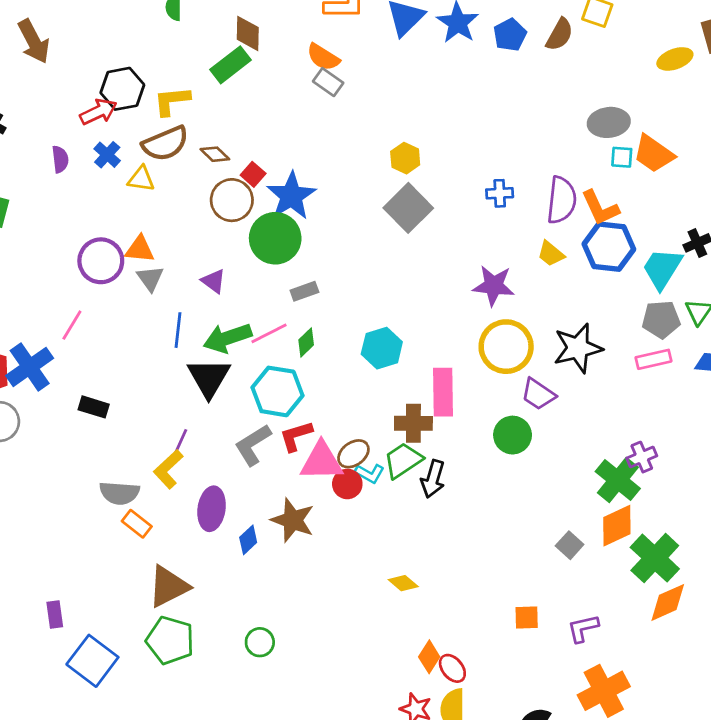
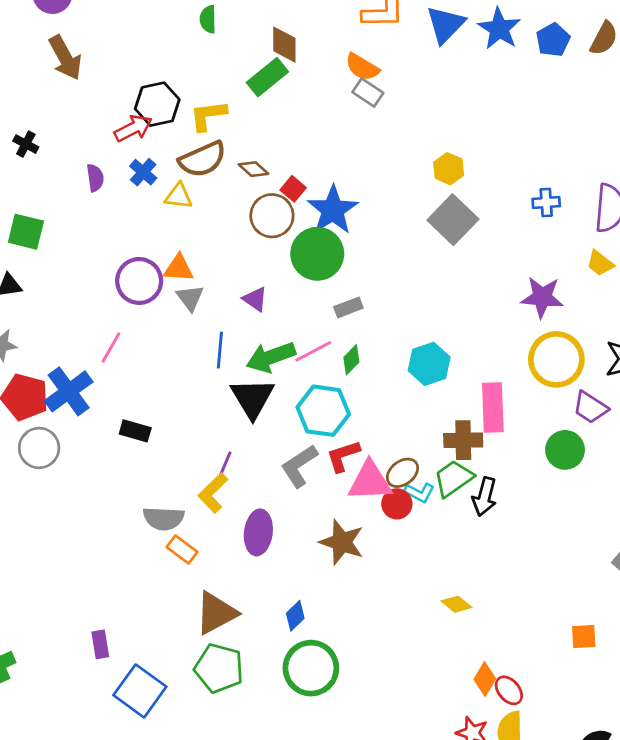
blue diamond: (248, 540) -> (295, 616), moved
green circle: (260, 642) -> (311, 668), size x1.8

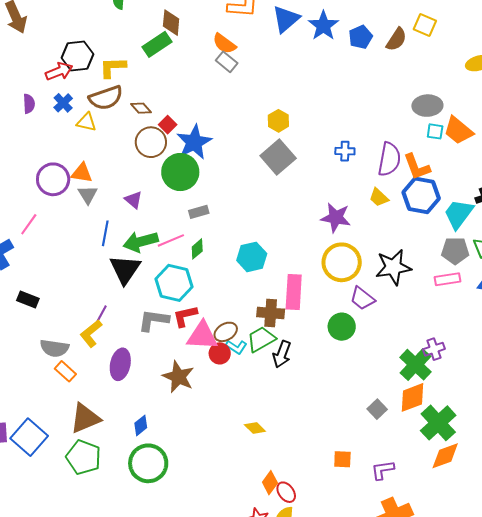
black rectangle: (135, 431) -> (28, 299), moved
gray L-shape: (299, 466) -> (153, 320), turned 36
blue square: (140, 691) -> (29, 437), moved

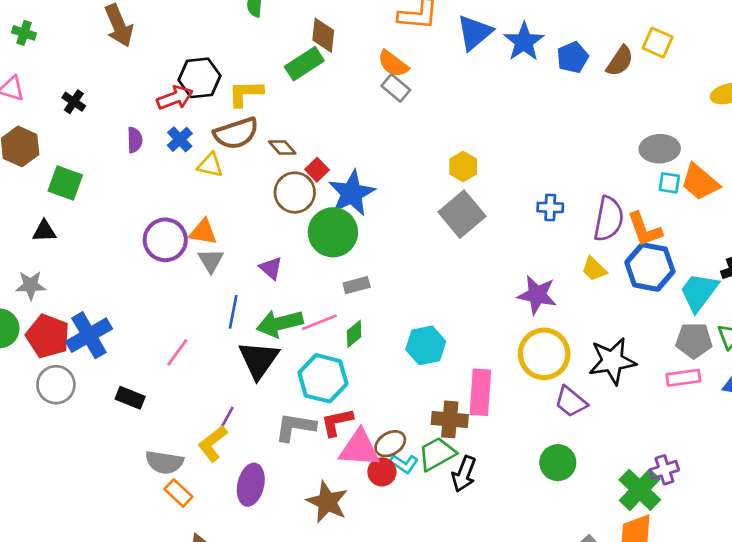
pink line: (29, 224) -> (177, 352), moved
green circle: (342, 327) -> (558, 463), moved

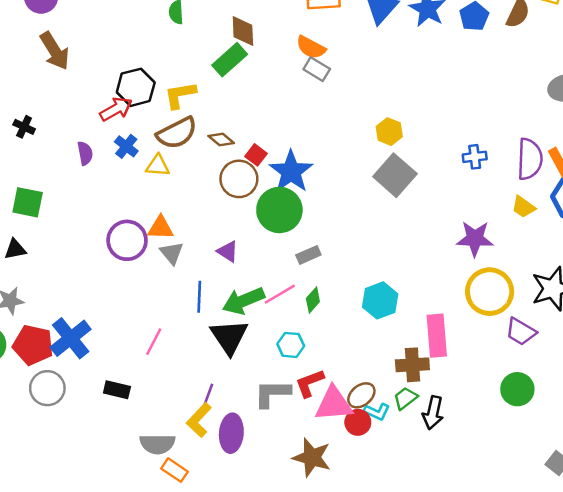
cyan hexagon: (323, 378) -> (291, 345), size x0.6
green trapezoid: (437, 454) -> (405, 398), size x0.7
purple ellipse: (251, 485) -> (231, 433), moved

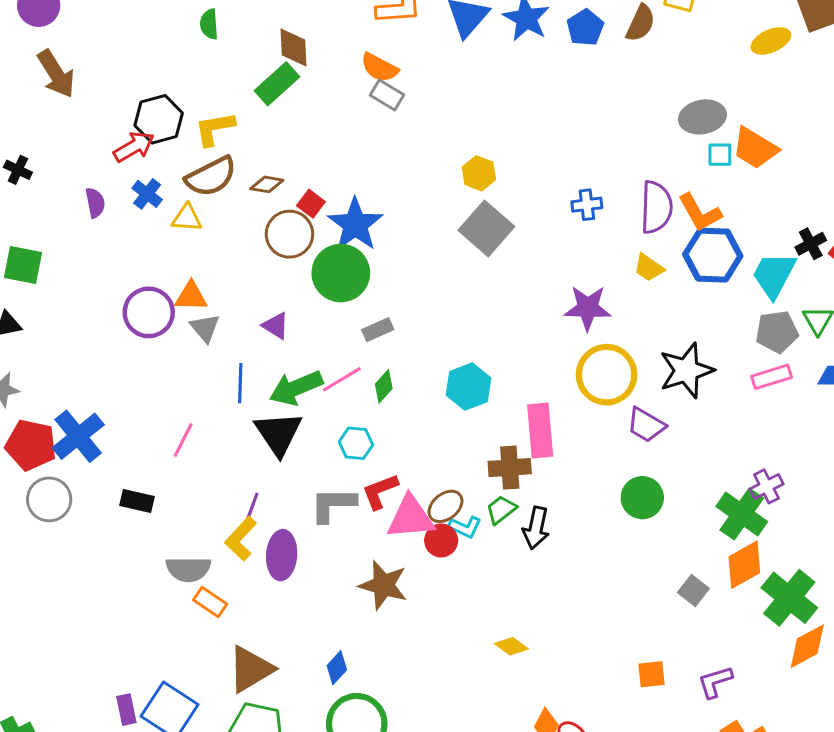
brown diamond: (221, 139) -> (267, 184), turned -30

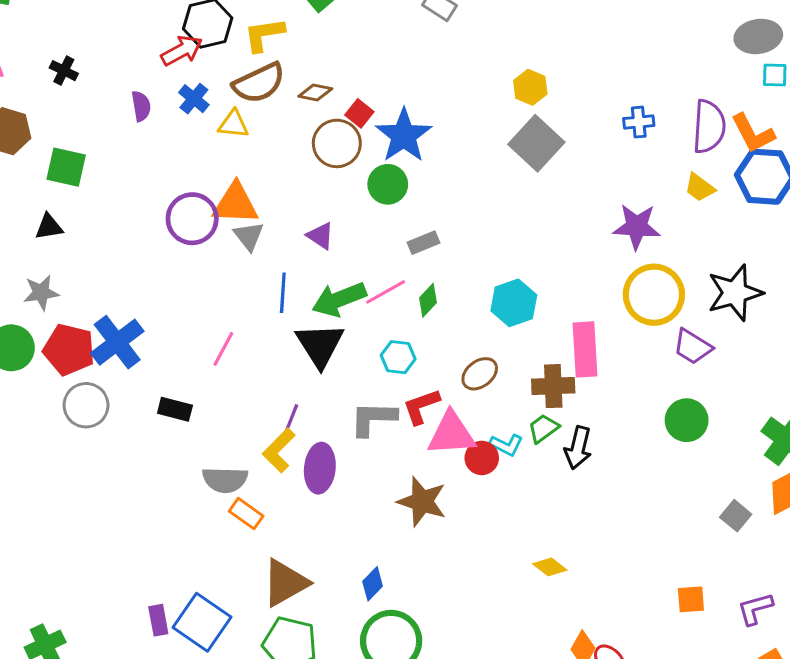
green circle: (341, 273) -> (388, 184), size x0.7
orange triangle: (191, 296) -> (235, 204), size x1.4
brown ellipse: (445, 506) -> (480, 374), moved

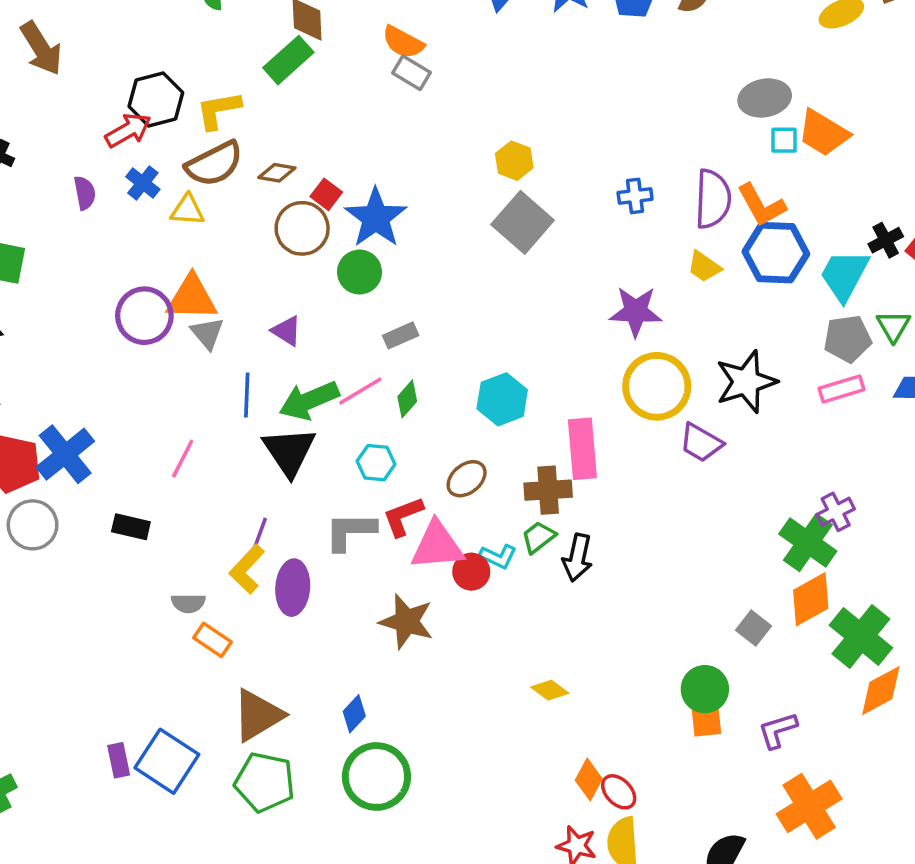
green circle: (687, 420) -> (705, 689), moved
gray semicircle: (225, 480) -> (188, 603), size x0.7

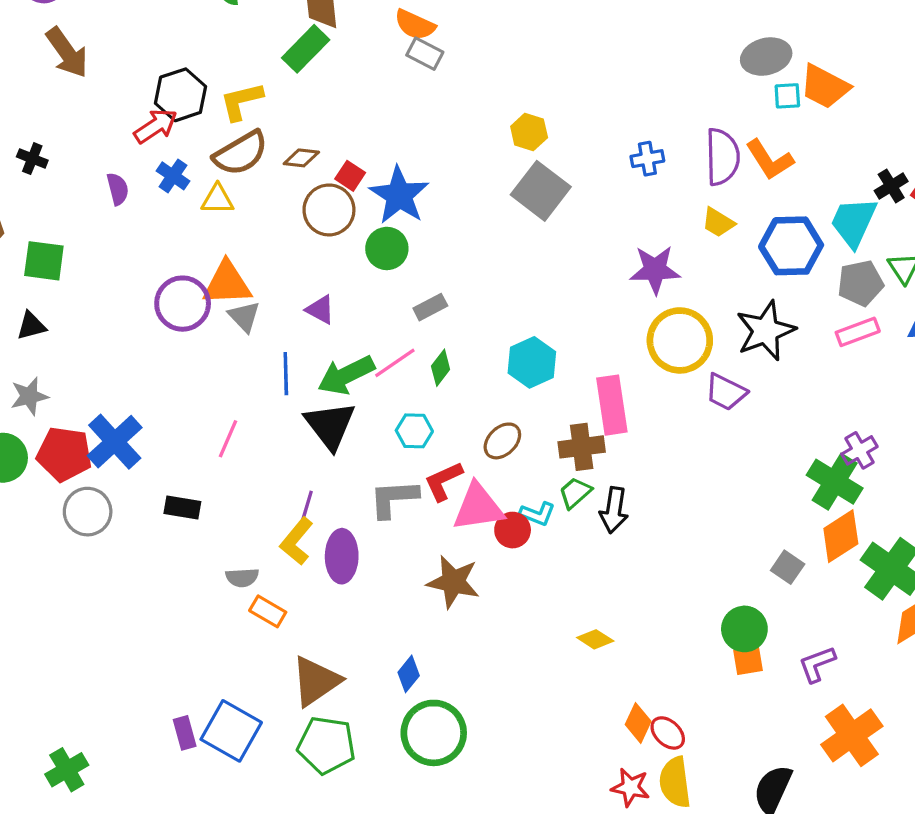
blue hexagon: (776, 253) -> (791, 246), moved

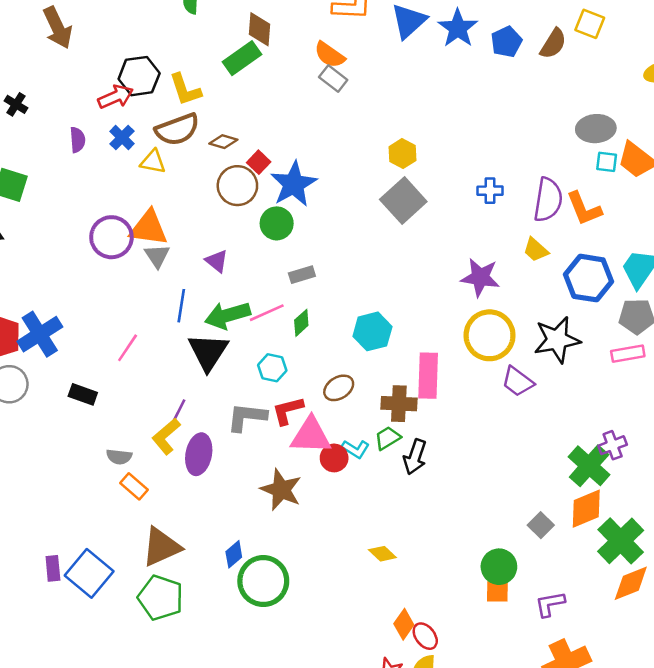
yellow L-shape: (241, 101) -> (185, 90), turned -105
green circle: (434, 733) -> (263, 581), moved

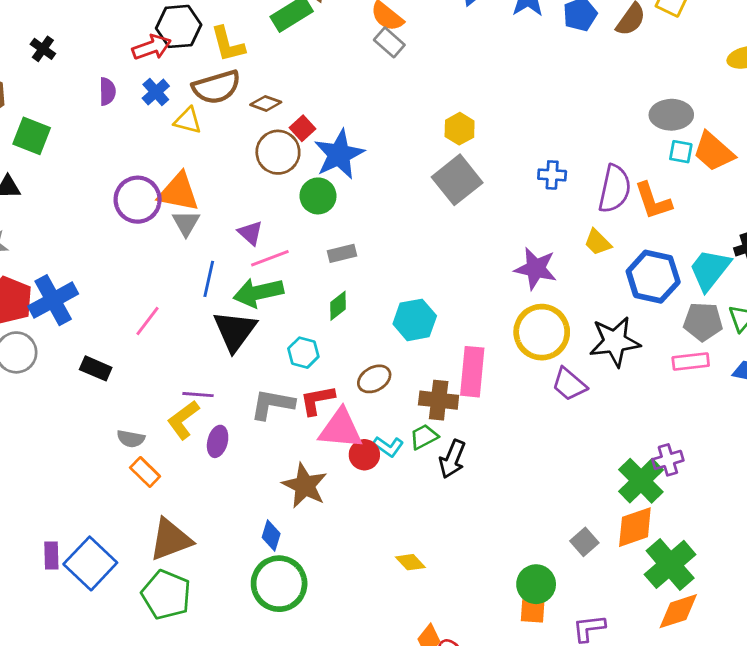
pink line: (267, 313) -> (270, 258), moved
purple line: (178, 412) -> (198, 395), turned 64
purple ellipse: (199, 454) -> (218, 441), size x0.7
blue diamond: (234, 554) -> (271, 535), moved, turned -36

